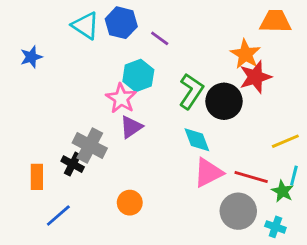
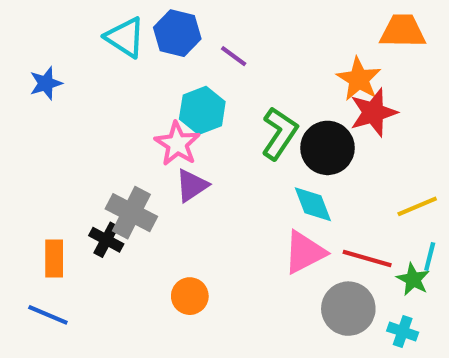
cyan diamond: (197, 140) -> (313, 204), moved
blue line: (58, 215) -> (48, 315), moved, turned 64

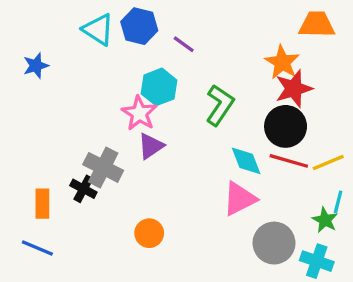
black circle: (327, 148) -> (286, 126), moved
red line: (367, 259) -> (289, 161), moved
cyan cross: (403, 332) -> (317, 261), size x1.4

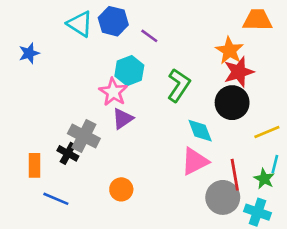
red line: (289, 161) -> (235, 175), moved, turned 64
blue line: (37, 248) -> (56, 199), moved

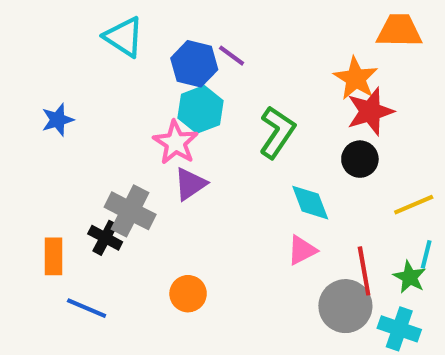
blue hexagon: (113, 21) -> (194, 64), moved
blue star: (29, 53) -> (58, 120), moved
black circle: (232, 103) -> (360, 159), size x0.7
pink triangle: (195, 161) -> (302, 250), size x0.7

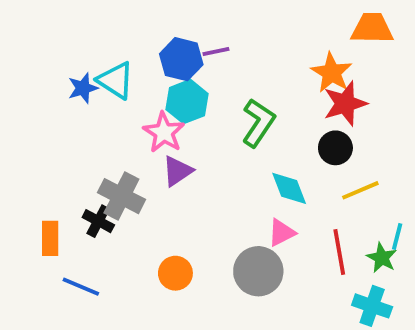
cyan triangle: (124, 37) -> (116, 80), moved
purple line: (232, 56) -> (216, 51), turned -48
blue star: (58, 120) -> (83, 88), moved
yellow line: (414, 205) -> (360, 190), moved
gray circle: (345, 306) -> (258, 271), moved

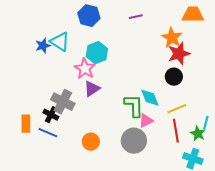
purple line: (216, 51) -> (136, 17), moved
blue hexagon: (181, 59) -> (89, 16), moved
green L-shape: (258, 123) -> (134, 106), moved, turned -35
yellow line: (360, 190) -> (177, 109), moved
blue line: (81, 287) -> (48, 133), moved

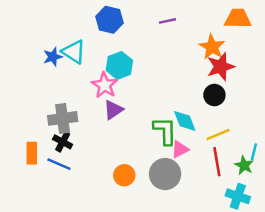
gray cross: (63, 102) -> (63, 118), moved, turned -35
orange circle: (91, 142) -> (124, 175), moved

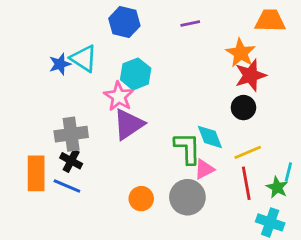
purple triangle: (113, 110) -> (129, 124), size x1.4
orange rectangle: (32, 153) -> (36, 173), size x1.4

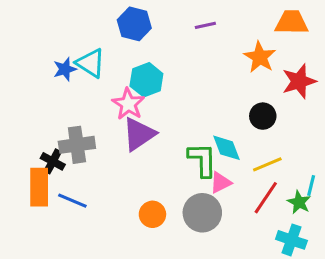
red star: (250, 75) -> (299, 81), moved
black cross: (71, 161) -> (53, 161), moved
red line: (246, 183) -> (266, 198), turned 44

